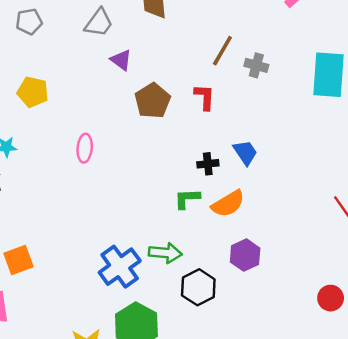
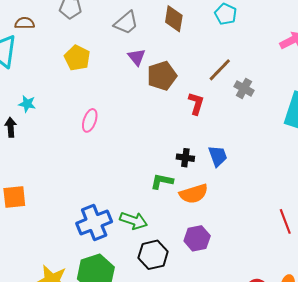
yellow pentagon: (33, 92) -> (77, 58), moved
brown pentagon: (153, 101) -> (162, 76), moved

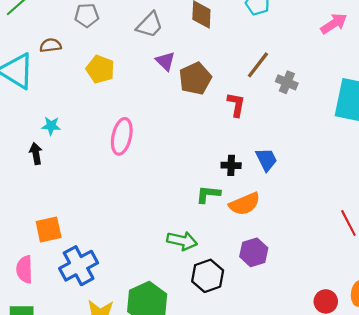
brown semicircle: (25, 23) -> (51, 45), moved
pink ellipse: (90, 120) -> (122, 136), size x1.4
blue cross: (94, 222) -> (79, 266), moved

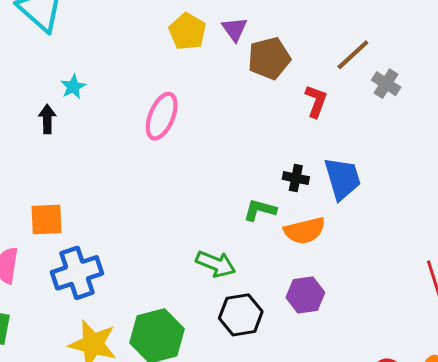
yellow pentagon: (100, 69) -> (187, 31), moved
cyan star: (51, 126) -> (73, 87), turned 30
blue trapezoid: (266, 160) -> (342, 179), size x1.4

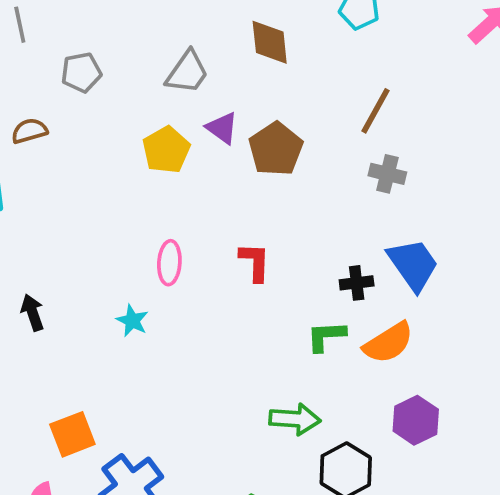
yellow pentagon: (187, 31) -> (166, 150), turned 30
gray cross: (386, 84) -> (387, 174), moved
cyan star: (73, 87) -> (132, 321), moved
red L-shape: (316, 101) -> (255, 262), moved
pink ellipse: (162, 116) -> (169, 263), size x0.7

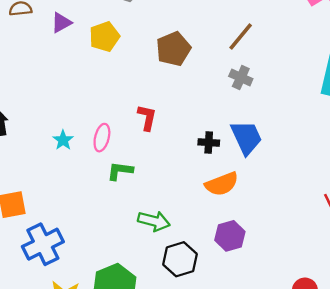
purple triangle: (222, 128) -> (61, 23), moved, turned 45
pink ellipse: (169, 263) -> (102, 138), moved
green L-shape: (326, 336) -> (120, 171), moved

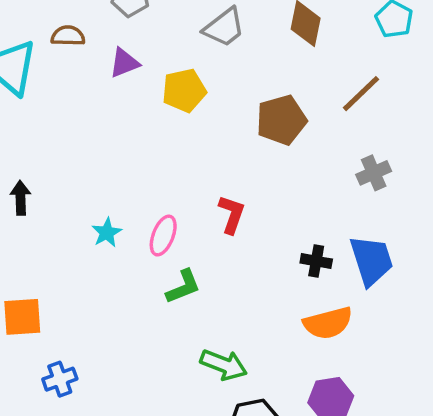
brown line: (241, 36) -> (361, 94), moved
gray cross: (241, 78) -> (374, 173), turned 35
green L-shape: (120, 171) -> (183, 287), turned 144
blue cross: (43, 244) -> (60, 379), size x0.6

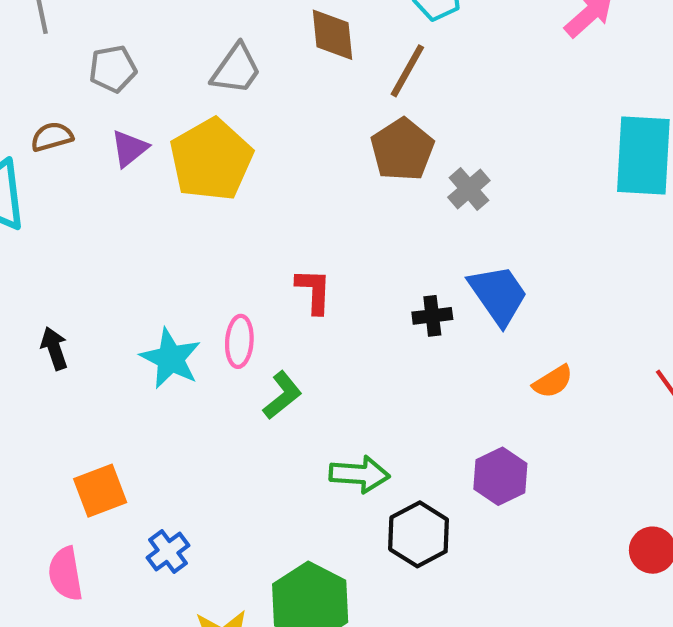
yellow pentagon: (184, 90) -> (211, 160), size x1.5
brown line: (361, 94) -> (407, 71), moved
brown pentagon: (281, 120) -> (402, 150), moved
cyan star: (107, 233) -> (171, 359), size x1.6
orange semicircle: (328, 323) -> (553, 382), moved, size x0.7

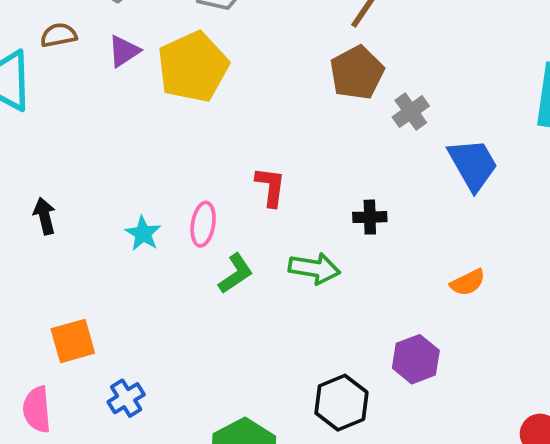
blue trapezoid: (498, 295) -> (473, 164), moved
cyan star: (171, 359) -> (143, 234), size x0.7
green arrow: (359, 474) -> (314, 268), moved

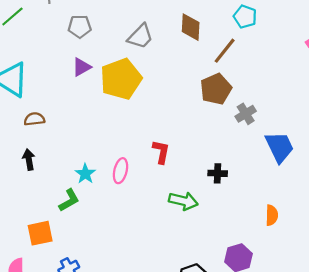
brown semicircle: (59, 35) -> (34, 119), moved
green L-shape: (236, 274) -> (69, 200), moved
orange semicircle: (468, 282) -> (272, 215), turned -66

